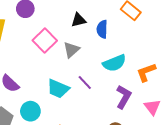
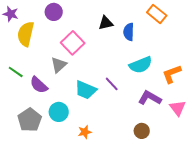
gray triangle: (71, 50) -> (59, 65), moved
purple L-shape: (124, 97) -> (150, 98), turned -90

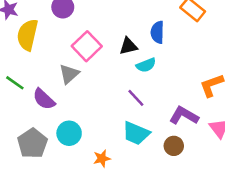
black triangle: (106, 23) -> (128, 46), moved
cyan semicircle: (141, 65) -> (146, 65), moved, size x0.7
cyan trapezoid: (86, 90) -> (136, 133), moved
brown circle: (142, 131) -> (174, 146), moved

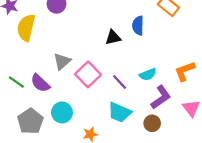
pink square: (87, 46) -> (88, 74), moved
cyan semicircle: (146, 65) -> (148, 74), moved
green line: (15, 83) -> (16, 82), moved
purple L-shape: (184, 116) -> (161, 97), turned 115

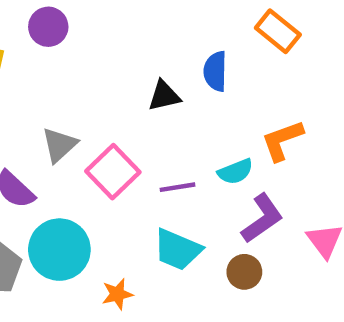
orange L-shape: (185, 71) -> (282, 140), moved
purple line: (120, 82) -> (178, 187), turned -56
cyan circle: (62, 112) -> (59, 250), size x1.4

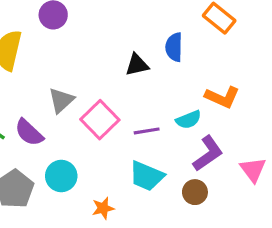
orange L-shape: (282, 140) -> (222, 97), turned -136
cyan circle: (59, 250) -> (61, 176), size x0.7

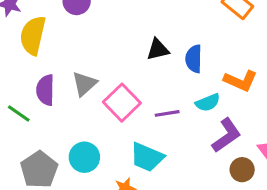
blue semicircle: (174, 47) -> (194, 59), moved
purple semicircle: (29, 133) -> (45, 90), moved, turned 48
cyan trapezoid: (147, 176) -> (147, 157), moved
brown circle: (195, 192) -> (242, 170), moved

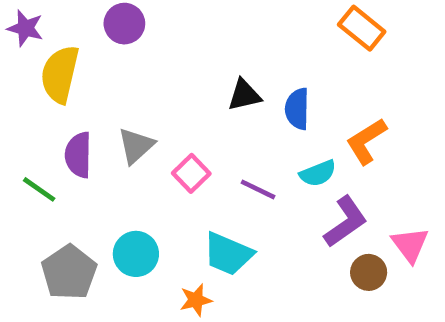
orange L-shape: (241, 81) -> (366, 141), turned 124
pink square: (122, 103) -> (191, 173), size x0.7
purple line: (167, 113) -> (258, 189), turned 35

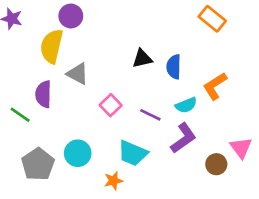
yellow semicircle: (60, 74) -> (52, 46), moved
gray triangle: (136, 146) -> (78, 74), moved, turned -50
purple L-shape: (346, 222) -> (183, 138), moved

